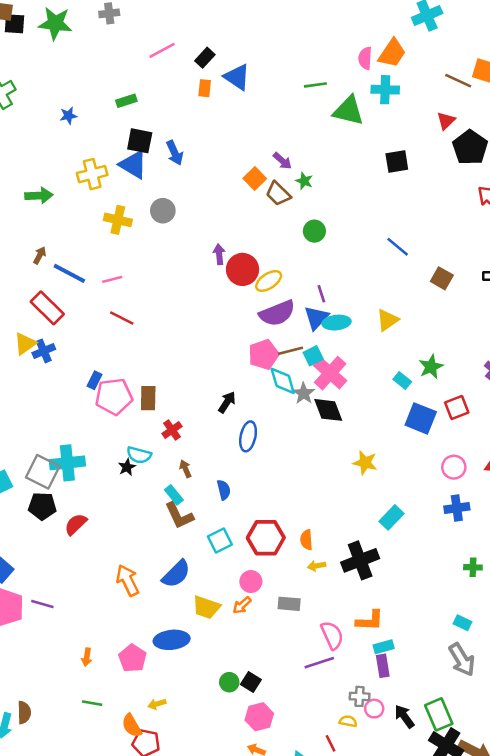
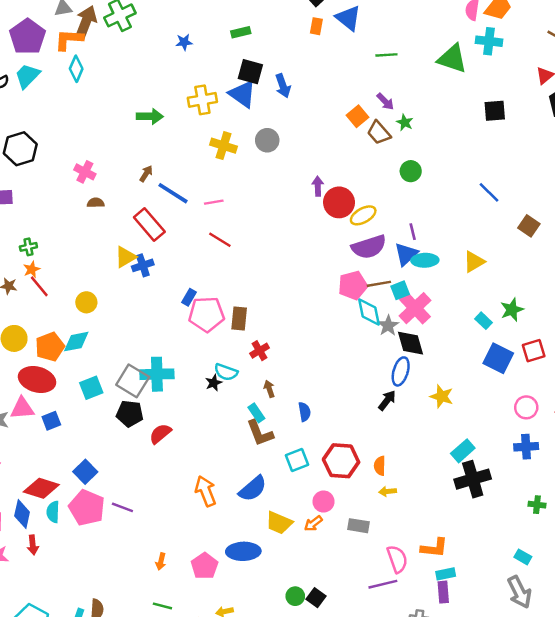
green line: (315, 85) -> (386, 55), moved
black arrow: (227, 402) -> (387, 400), moved
blue ellipse: (248, 436) -> (401, 371), moved
black cross: (360, 560) -> (473, 479), moved

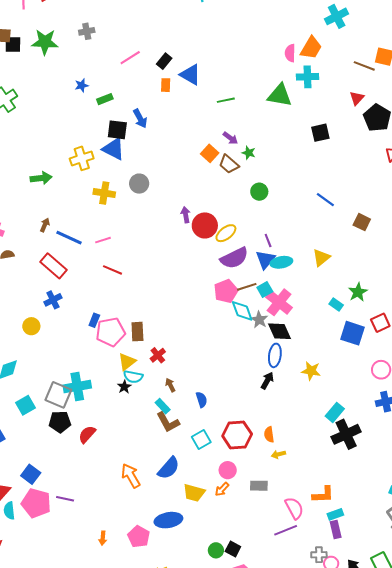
blue star: (184, 42) -> (82, 85), moved
blue arrow: (283, 86) -> (140, 118), moved
yellow triangle: (125, 257) -> (127, 362), moved
yellow circle: (86, 302) -> (31, 326), moved

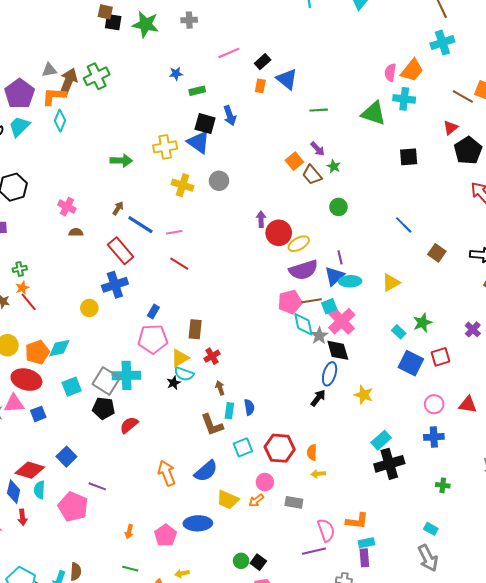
blue cross: (53, 300) -> (115, 285), size x1.4
pink pentagon: (110, 332) -> (153, 339), moved
cyan rectangle: (163, 406) -> (229, 411), moved, turned 42
pink pentagon: (36, 503) -> (73, 507), moved

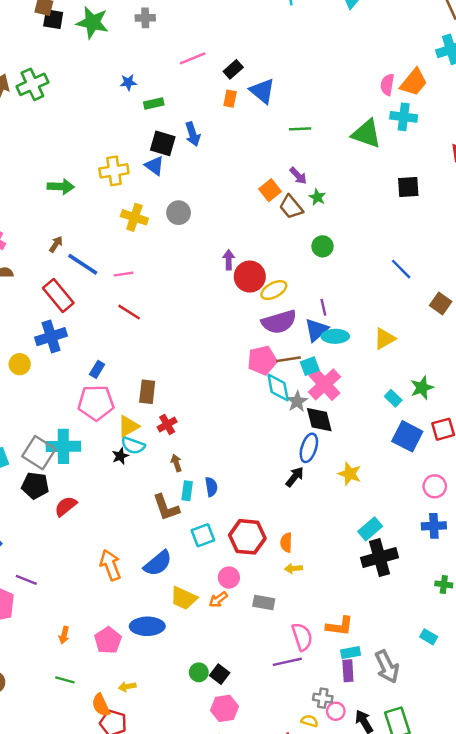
blue triangle: (199, 142) -> (154, 166), size x0.7
gray arrow: (428, 558) -> (387, 667), moved

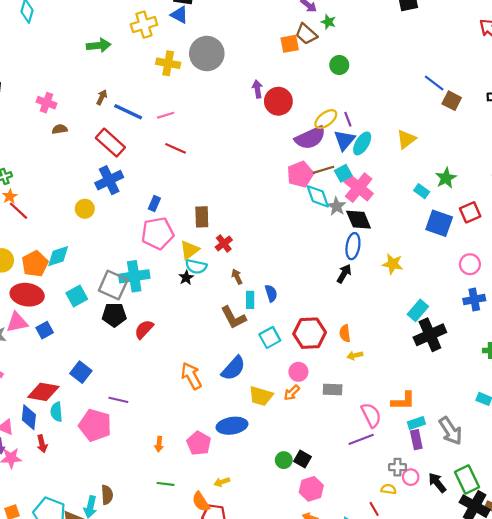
orange square: (270, 190) -> (290, 44), moved, turned 36
gray circle: (179, 213) -> (207, 54), size x1.6
blue line: (401, 269) -> (434, 83), moved
yellow ellipse: (274, 290) -> (326, 119), moved
cyan ellipse: (335, 336) -> (362, 143), turned -50

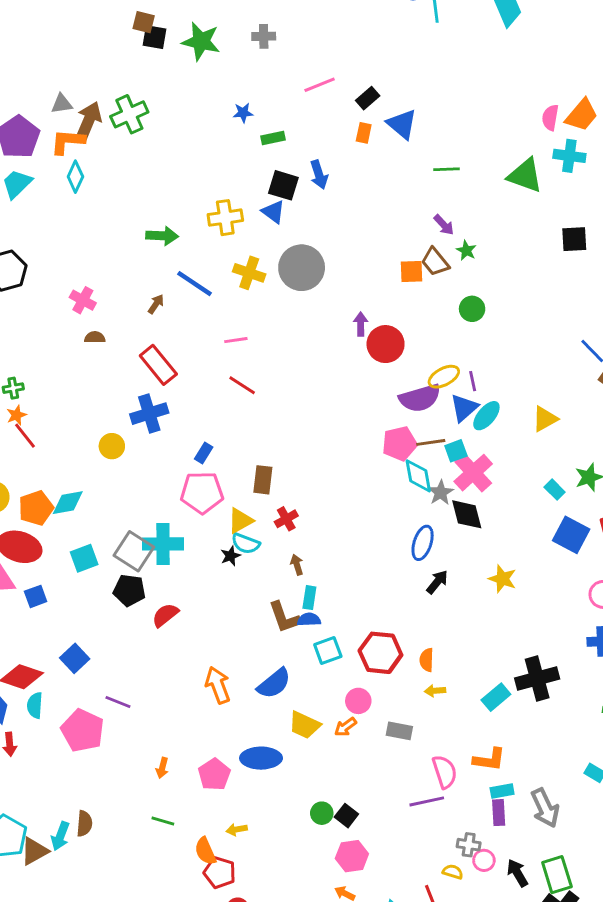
blue line: (128, 112) -> (194, 284), moved
blue ellipse: (353, 246) -> (423, 543), moved
blue semicircle: (271, 293) -> (309, 620), moved, turned -84
cyan rectangle: (418, 310) -> (496, 697), moved

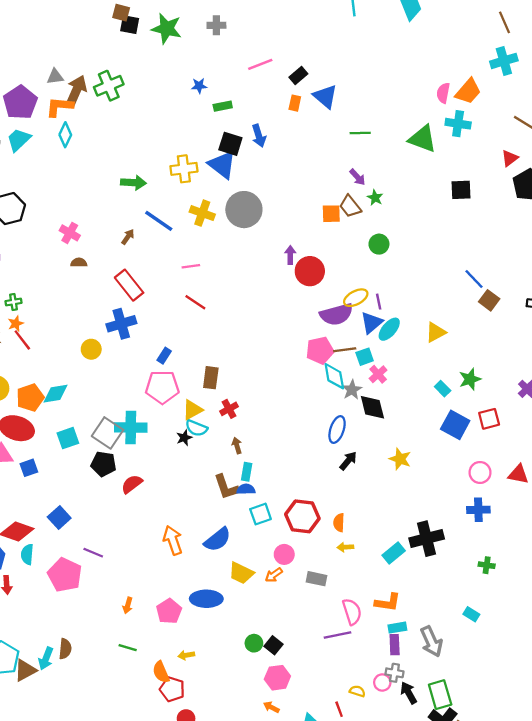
blue triangle: (273, 212) -> (222, 165), size x1.5
pink cross: (473, 473) -> (378, 374), size x0.6
gray cross: (469, 845) -> (394, 673), moved

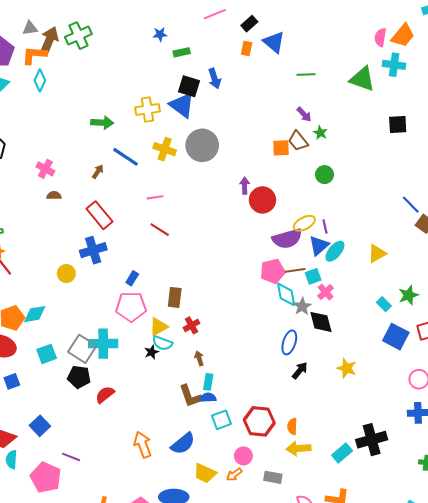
yellow arrow: (345, 547) -> (298, 448), size x1.6

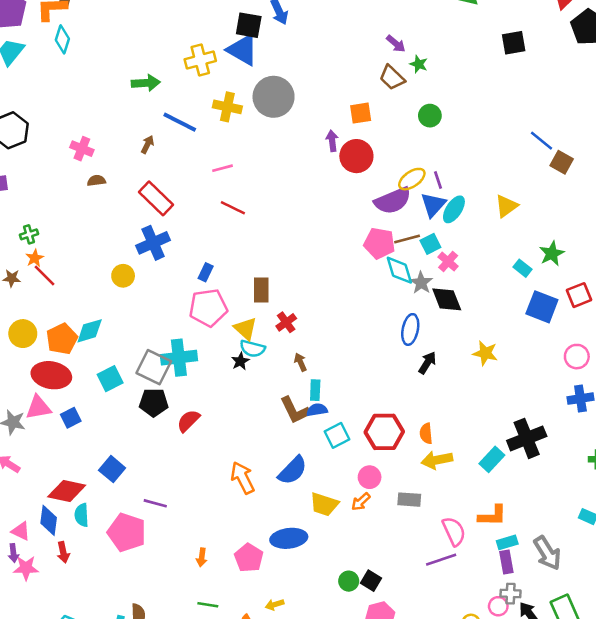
orange square: (281, 148) -> (361, 113), moved
pink pentagon: (273, 271) -> (379, 243), turned 30
yellow triangle: (159, 327) -> (245, 329), turned -42

